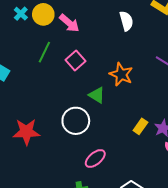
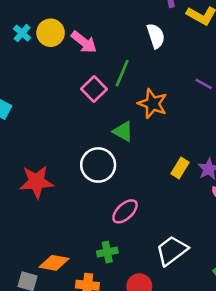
green line: (44, 52) -> (122, 73), moved

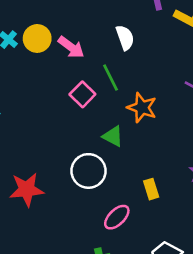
white semicircle: (156, 36) -> (125, 38), moved
green line: (122, 73) -> (110, 78), turned -48
yellow rectangle: (180, 168) -> (151, 189), moved, turned -48

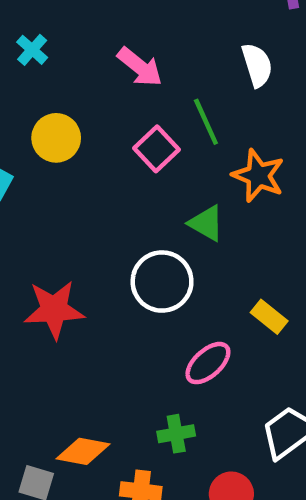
yellow circle: (37, 38) -> (56, 138), moved
white semicircle: (125, 38) -> (257, 65), moved
yellow rectangle: (151, 189) -> (269, 317), turned -36

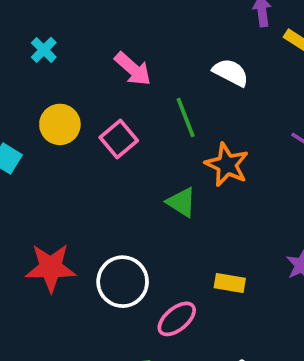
white semicircle: (257, 65) -> (231, 72), turned -48
pink square: (156, 149) -> (119, 139), moved
white circle: (162, 282) -> (123, 282), moved
yellow rectangle: (269, 317) -> (230, 283), turned -32

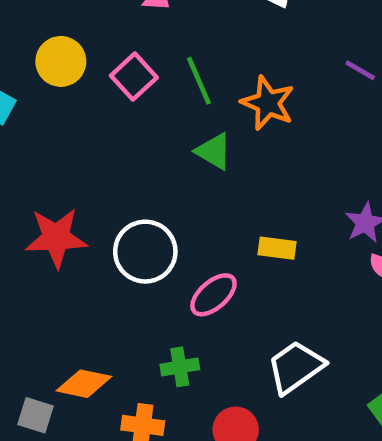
green line: (186, 117) -> (199, 81), moved

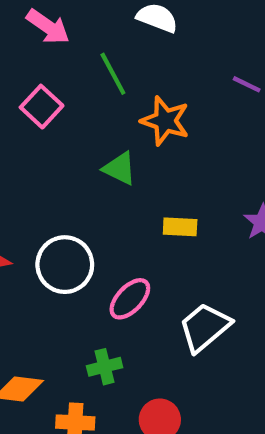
green line: (199, 81) -> (113, 74), moved
yellow rectangle: (277, 248) -> (180, 227), moved
white trapezoid: (296, 367) -> (205, 327), moved

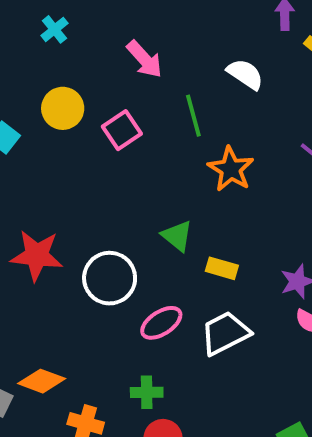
green triangle: (120, 168) -> (177, 236), moved
white trapezoid: (205, 327) -> (225, 333), moved
green cross: (105, 367) -> (147, 392), moved

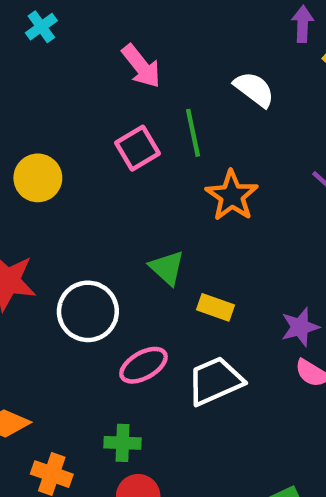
yellow circle: (63, 108) -> (38, 178), moved
pink square: (122, 130) -> (137, 148), moved

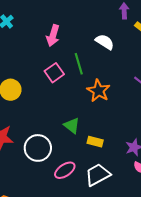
pink arrow: (141, 66) -> (53, 36), turned 60

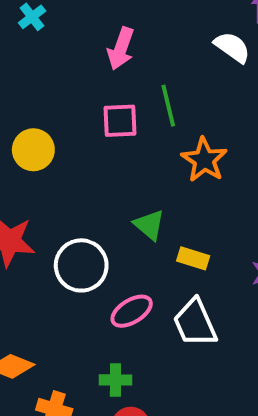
white semicircle: (105, 42) -> (232, 47), moved
pink square: (54, 73) -> (120, 121), turned 30
white trapezoid: (98, 175) -> (195, 323), turned -88

